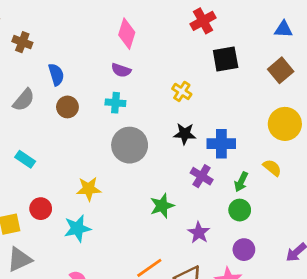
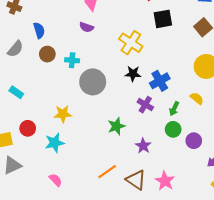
yellow cross: (182, 91) -> (131, 43), size x1.6
cyan cross: (115, 103) -> (72, 60), moved
blue cross: (221, 144) -> (160, 81), turned -30
purple circle: (244, 250) -> (194, 141), moved

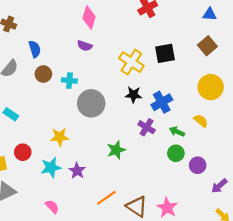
black square: (163, 19) -> (165, 53), moved
green arrow: (174, 109) -> (177, 132), turned 88
purple star: (143, 146) -> (77, 171), moved

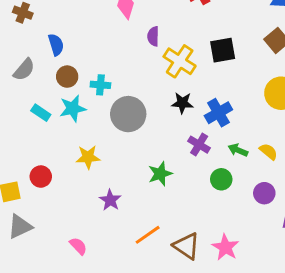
purple semicircle: (85, 46) -> (153, 36), moved, turned 72
cyan rectangle: (11, 114) -> (41, 113), moved
yellow semicircle: (201, 121) -> (268, 152), moved
green circle: (176, 153) -> (221, 179), moved
cyan star: (51, 167) -> (73, 108), moved

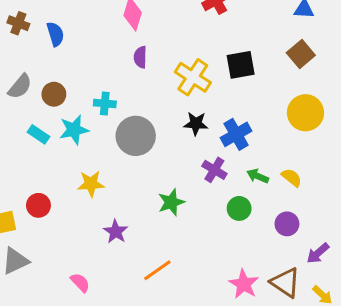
purple semicircle: (153, 36) -> (140, 57), moved
blue semicircle: (56, 45) -> (55, 34), moved
brown circle: (67, 77) -> (54, 94), moved
brown triangle: (187, 246) -> (285, 283), moved

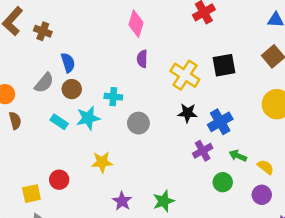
blue semicircle: (55, 34) -> (68, 63), moved
gray circle: (136, 136) -> (138, 123), size x0.7
purple cross: (214, 170) -> (203, 151), turned 30
yellow semicircle: (292, 178) -> (266, 167), moved
green star: (171, 202) -> (164, 201), moved

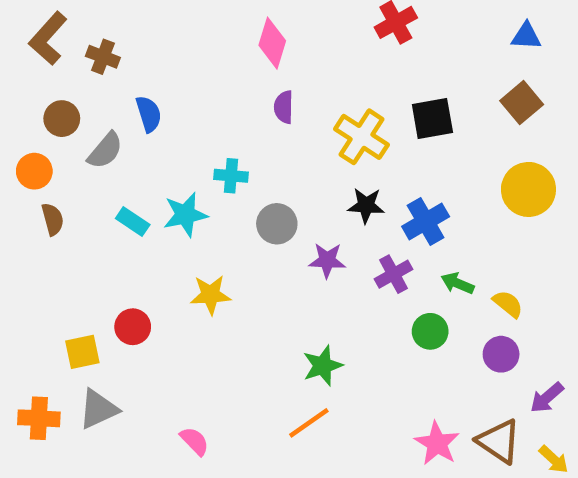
brown circle: (72, 89) -> (62, 119), moved
purple star: (122, 201) -> (327, 260), moved, turned -30

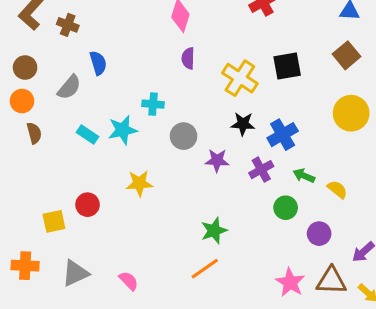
brown circle: (62, 119) -> (25, 68), moved
purple circle: (501, 354) -> (319, 234), moved
gray triangle: (98, 409) -> (75, 273), moved
brown triangle: (499, 441) -> (331, 281), turned -32

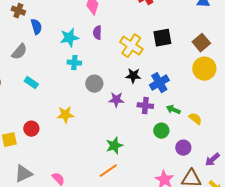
brown square: (347, 55) -> (201, 43), moved
blue semicircle: (98, 63) -> (36, 27), moved
cyan star: (123, 130) -> (69, 38), moved
purple cross: (261, 170) -> (145, 106), turned 35

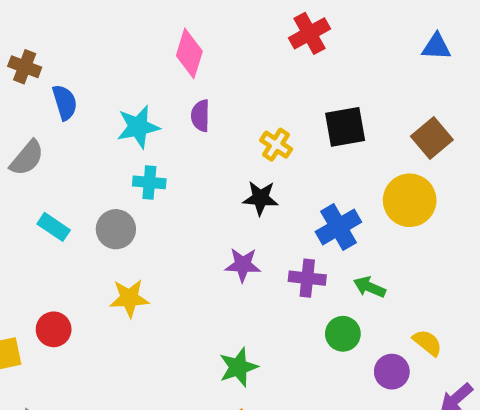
yellow cross: (131, 46) -> (276, 145), size x0.6
yellow circle: (204, 69) -> (410, 200), moved
black star: (133, 76) -> (261, 198), moved
gray circle: (94, 84) -> (116, 229), moved
yellow semicircle: (195, 119) -> (427, 343), moved

